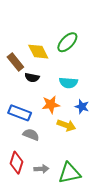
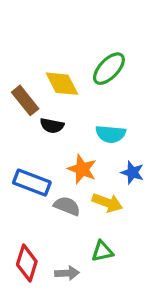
orange star: (51, 105) -> (82, 169), turned 30
gray semicircle: (31, 135) -> (67, 206), moved
green triangle: (69, 173) -> (102, 251), moved, size x0.6

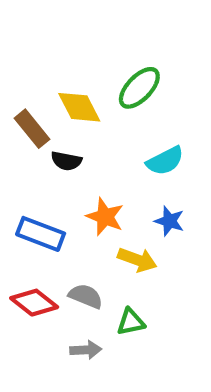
cyan semicircle: (111, 134) -> (165, 161), moved, turned -32
gray semicircle: (67, 206) -> (86, 296), moved
red diamond: (27, 263) -> (34, 303), moved, turned -69

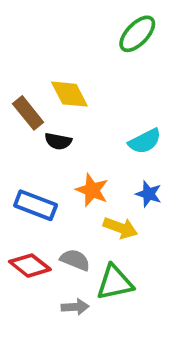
green ellipse: (139, 88) -> (137, 34), moved
green triangle: (131, 322) -> (115, 282), size x1.5

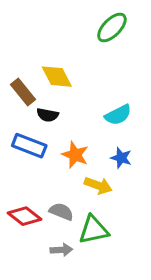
blue rectangle: (36, 205) -> (29, 146), moved

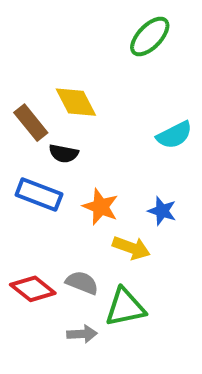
cyan semicircle: (118, 115) -> (174, 135), moved

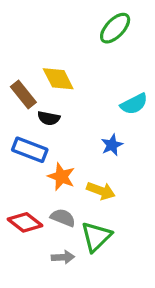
orange star: (101, 207) -> (61, 177), moved
blue star: (162, 211) -> (112, 145), moved, turned 30
green triangle: (125, 307) -> (96, 237), turned -32

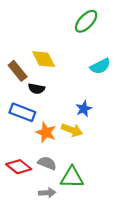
cyan semicircle: (134, 104) -> (100, 66), moved
yellow arrow: (101, 191) -> (72, 130), moved
green triangle: (96, 237) -> (72, 177), turned 45

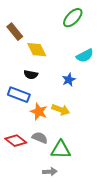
brown rectangle: (18, 71) -> (15, 32), moved
blue star: (84, 109) -> (69, 80), moved
gray arrow: (47, 193) -> (50, 172), moved

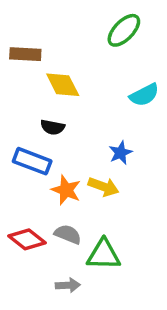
brown rectangle: (15, 32) -> (25, 54), turned -48
blue star: (69, 80) -> (120, 153), moved
gray arrow: (50, 172) -> (68, 285), moved

